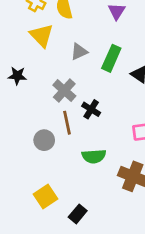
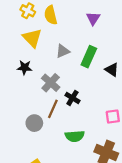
black star: (17, 76) -> (24, 67), moved
brown line: (67, 123) -> (53, 109), turned 36

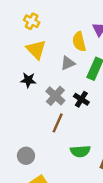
yellow semicircle: (51, 15) -> (79, 42), moved
black cross: (72, 98) -> (81, 99), moved
gray circle: (34, 123) -> (26, 156), moved

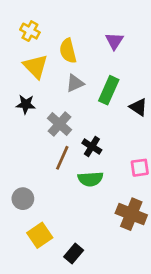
yellow semicircle: (79, 42) -> (68, 51), moved
black cross: (81, 99) -> (92, 147), moved
green semicircle: (80, 151) -> (90, 179), moved

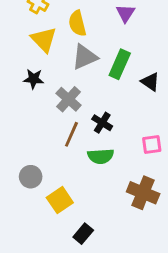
gray triangle: (75, 83) -> (85, 57), size x1.4
yellow square: (40, 235) -> (60, 200), moved

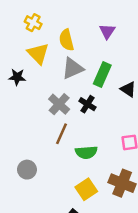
black star: (34, 79) -> (17, 77), moved
black cross: (102, 123) -> (87, 104), moved
yellow square: (60, 200) -> (86, 189), moved

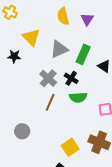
yellow cross: (33, 23) -> (10, 12), moved
yellow semicircle: (66, 40) -> (63, 16), moved
green semicircle: (86, 152) -> (78, 97), moved

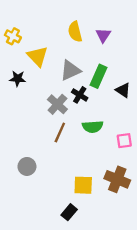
yellow cross: (10, 12) -> (13, 36), moved
black cross: (71, 78) -> (80, 95), moved
yellow square: (70, 147) -> (83, 185), turned 36

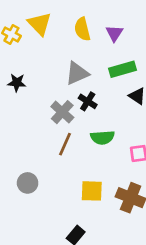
yellow triangle: (38, 56) -> (40, 24), moved
green rectangle: (98, 76) -> (122, 69), moved, turned 50
yellow square: (83, 185) -> (92, 191), moved

